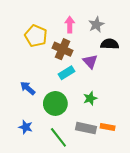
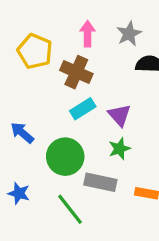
purple triangle: (90, 61) -> (119, 115), moved
gray rectangle: (86, 128) -> (100, 182), moved

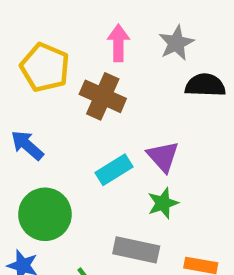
cyan rectangle: (83, 109) -> (114, 170), moved
blue arrow: (22, 133) -> (27, 145), moved
green circle: (65, 157) -> (45, 214), moved

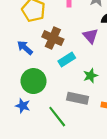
brown cross: (103, 96) -> (53, 38), moved
purple triangle: (163, 156) -> (90, 36), moved

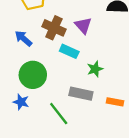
purple triangle: (90, 36) -> (83, 26), moved
cyan rectangle: (67, 60) -> (69, 51), turned 56

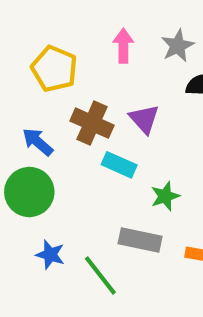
green circle: (33, 75) -> (29, 192), moved
blue star: (21, 102) -> (50, 255), moved

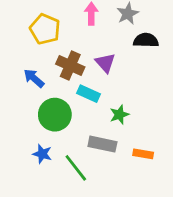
green circle: (29, 192) -> (55, 115), moved

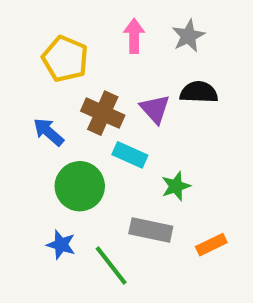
black semicircle: (146, 40) -> (199, 92), moved
orange rectangle: (143, 154) -> (211, 245), turned -36

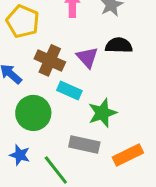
green star: (176, 186) -> (102, 113), size x1.4
orange rectangle: (211, 245) -> (128, 155), size x1.4

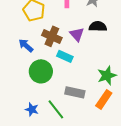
green star: (102, 113) -> (107, 75), moved
blue star: (20, 155) -> (32, 109), moved
orange rectangle: (128, 155) -> (104, 99), turned -30

